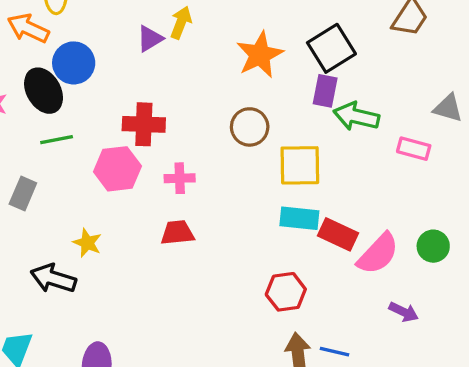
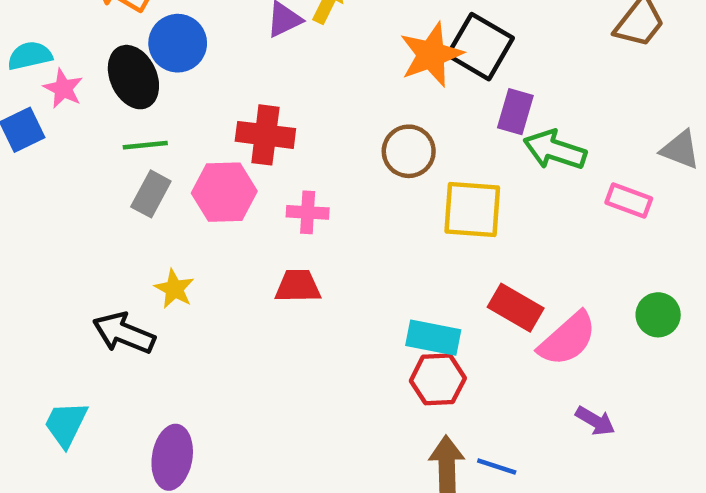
black square: (331, 48) -> (480, 47), moved, turned -33
gray rectangle: (23, 193) -> (151, 194), moved
cyan rectangle: (299, 218) -> (433, 338), moved
green circle: (433, 246) -> (658, 315), moved

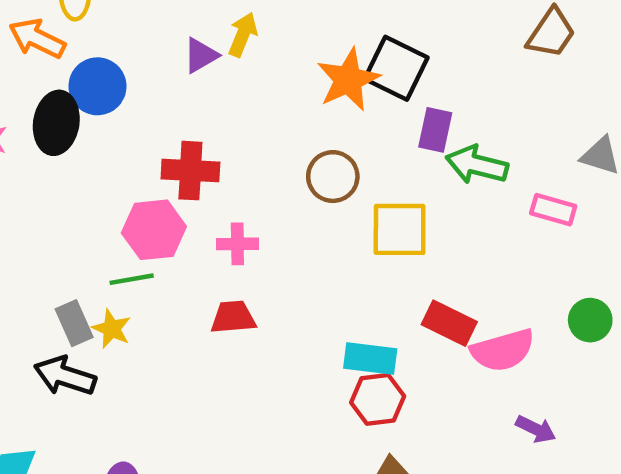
black ellipse: (133, 77) -> (56, 123), turned 38
green line: (145, 145) -> (132, 279), moved
gray rectangle: (151, 194) -> (74, 323), moved, turned -48
pink semicircle: (568, 339) -> (503, 350), turned 30

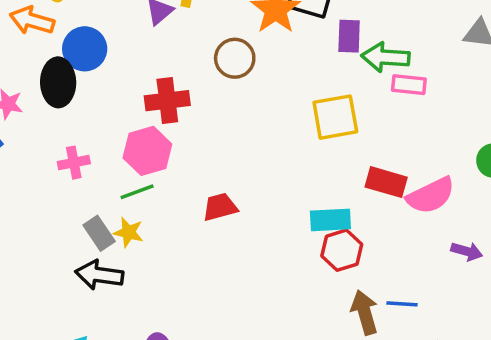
brown circle: (333, 177) -> (235, 58), moved
pink rectangle: (553, 210) -> (409, 85), moved
pink cross: (237, 244) -> (74, 163), moved

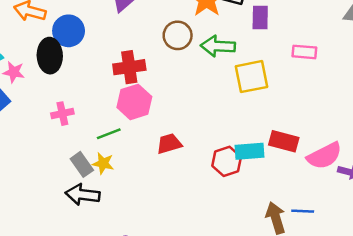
green arrow: (386, 57) -> (218, 46), moved
pink hexagon: (147, 151) -> (134, 102), moved
red rectangle: (386, 182) -> (284, 141), moved
pink semicircle: (431, 196) -> (324, 156), moved
red hexagon: (342, 250) -> (227, 161), moved

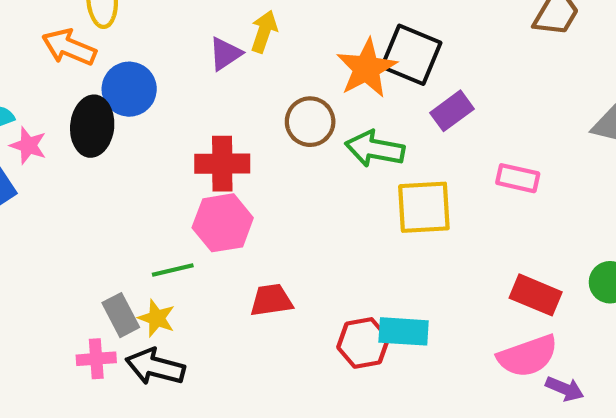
purple rectangle: (260, 18) -> (452, 111), turned 45
pink cross: (62, 114) -> (96, 359), moved
red rectangle: (284, 141) -> (536, 295), moved
black arrow: (83, 195) -> (155, 367), moved

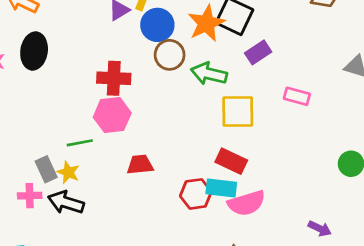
blue circle: (129, 89) -> (157, 25), moved
red rectangle: (536, 295) -> (231, 161), moved
pink semicircle: (528, 356) -> (246, 203), moved

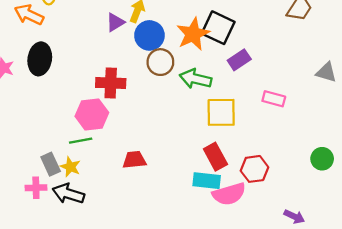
pink hexagon: (112, 115) -> (92, 114), moved
red rectangle: (231, 161) -> (215, 157), turned 36
red hexagon: (196, 194) -> (254, 169), moved

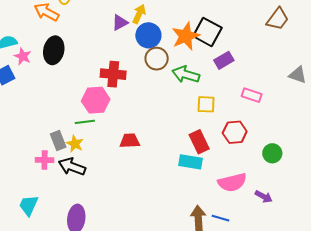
yellow square: (221, 112) -> (206, 104), size x0.7
green circle: (322, 159) -> (272, 153), moved
red hexagon: (254, 169) -> (235, 132), moved
pink semicircle: (229, 194) -> (232, 182), moved

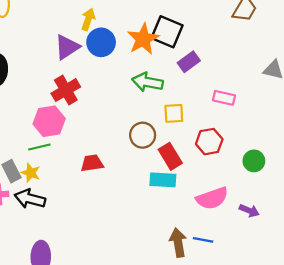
purple triangle: (120, 23) -> (67, 47), moved, size x1.4
brown circle: (157, 59) -> (143, 135), moved
red cross: (113, 74) -> (66, 90), turned -30

